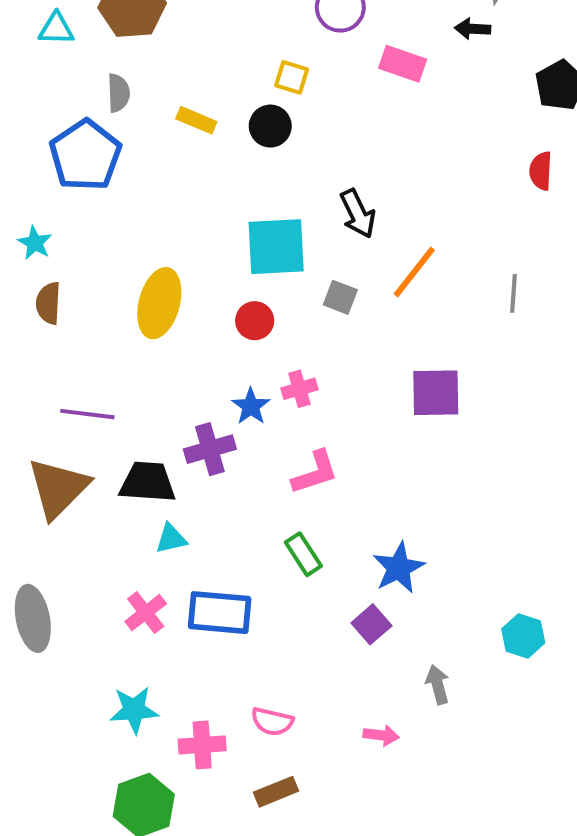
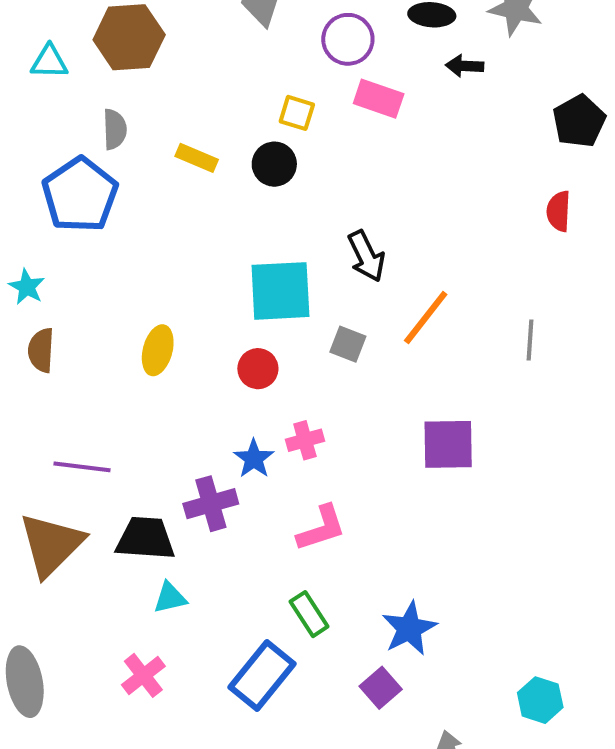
black arrow: (473, 29) -> (465, 66), moved
pink rectangle: (403, 64) -> (379, 99), moved
yellow ellipse: (159, 303) -> (158, 350), size x0.7
blue rectangle: (220, 613) -> (262, 675), moved, turned -56

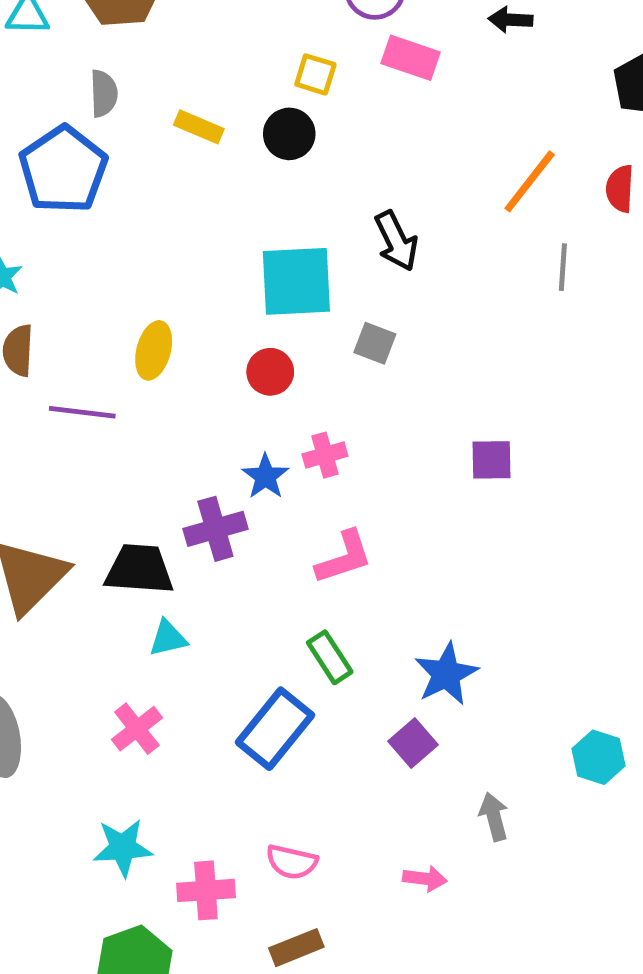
orange line: (426, 318) -> (530, 181), moved
gray line: (530, 340) -> (563, 267), moved
purple square: (448, 444) -> (491, 460), size x0.7
purple line: (82, 467) -> (82, 412), moved

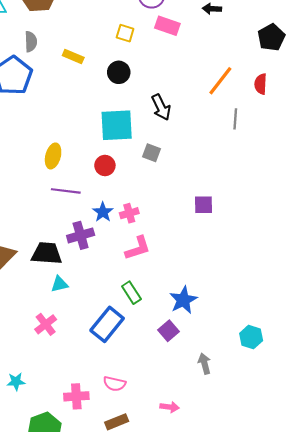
black circle: (289, 134) -> (119, 72), moved
purple line: (82, 412) -> (66, 191), moved
pink cross: (325, 455) -> (129, 213), moved
cyan star: (123, 848) -> (16, 382), moved, size x0.7
pink arrow: (425, 879) -> (170, 407), moved

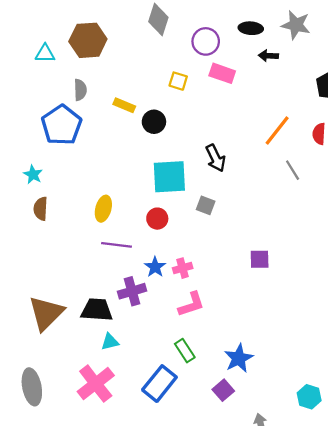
black circle: (119, 72) -> (154, 122), moved
gray line: (235, 119) -> (293, 170), turned -36
pink cross: (46, 324) -> (96, 384), size x1.6

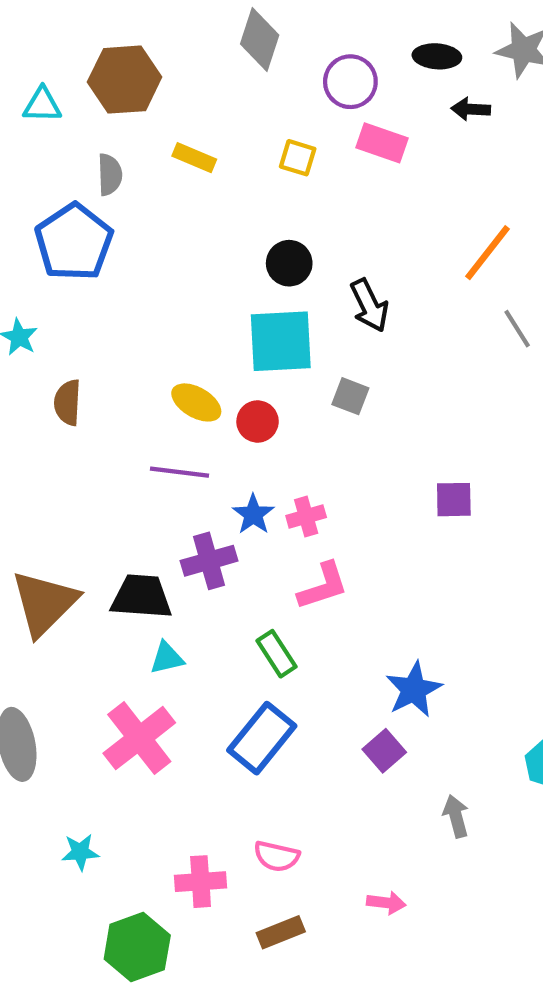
yellow rectangle: (124, 105) -> (194, 158), moved
black circle: (154, 122) -> (289, 263), moved
brown semicircle: (41, 209) -> (68, 402), moved
yellow ellipse: (103, 209) -> (196, 402), moved, turned -75
green rectangle: (185, 351) -> (277, 654), moved

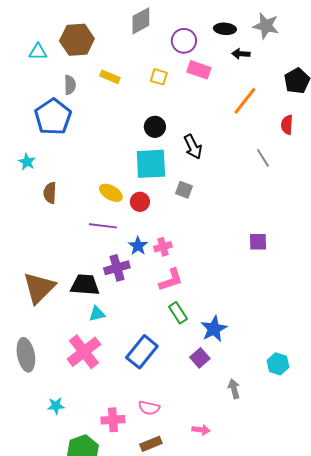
gray diamond: (260, 39) -> (141, 21), turned 44
orange line: (488, 253) -> (245, 101), moved
purple square: (454, 500) -> (258, 242), moved
green rectangle: (277, 654) -> (178, 313), moved

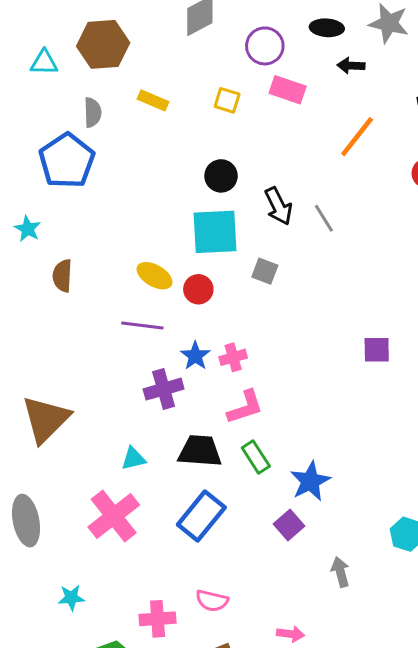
gray line: (263, 158) -> (324, 218), moved
black trapezoid: (85, 285) -> (200, 451), moved

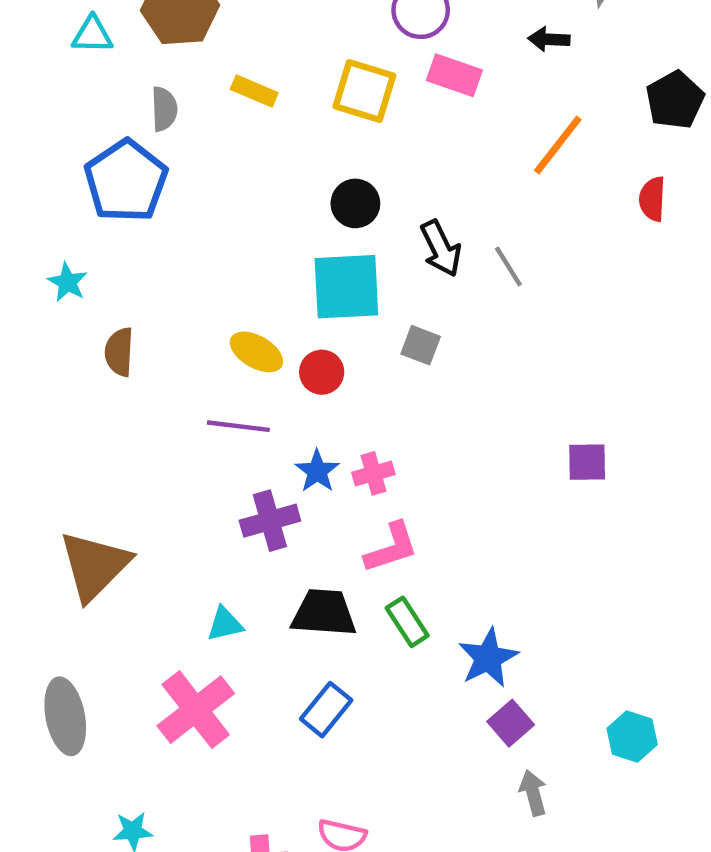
yellow square: (227, 100) -> (364, 91), size x1.6
blue rectangle: (201, 516) -> (326, 710), size x0.7
purple square: (289, 525) -> (511, 723), moved

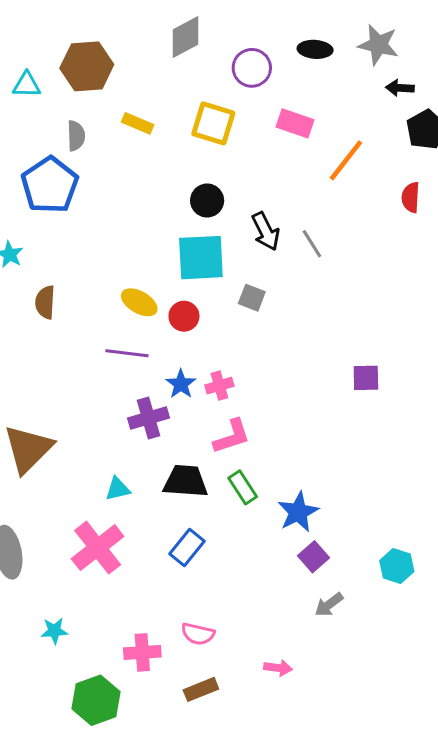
black arrow: (549, 39) -> (400, 88), moved
pink rectangle: (454, 75) -> (295, 123), moved
gray arrow: (533, 793) -> (329, 605), turned -112

